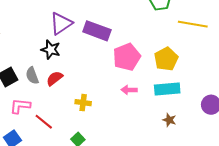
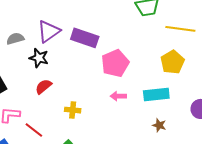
yellow pentagon: (166, 59) -> (172, 62), moved
gray semicircle: (32, 76) -> (15, 39), moved, turned 96

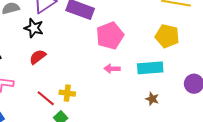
yellow pentagon: (172, 62) -> (167, 36), turned -30
yellow cross: (73, 110) -> (67, 93), moved
red line: (34, 130) -> (46, 98), moved

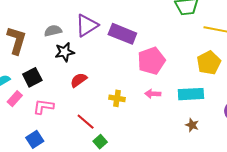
black star: (34, 28) -> (65, 52), moved, turned -30
yellow pentagon: (167, 36) -> (209, 63), turned 30
yellow cross: (67, 93) -> (117, 98), moved

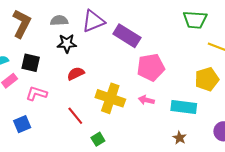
black square: (32, 77) -> (31, 63), turned 30
yellow cross: (117, 98) -> (110, 98), size x1.8
green square: (100, 142) -> (98, 139), moved

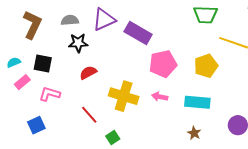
yellow pentagon: (207, 79) -> (206, 66), moved

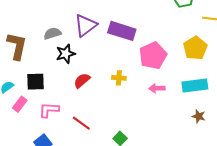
yellow cross: (124, 96) -> (119, 78), moved, size x0.5
red line: (89, 115) -> (81, 123), moved

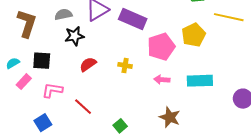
yellow pentagon: (195, 48) -> (194, 35), moved
brown star: (199, 116) -> (170, 117), moved, size x1.5

